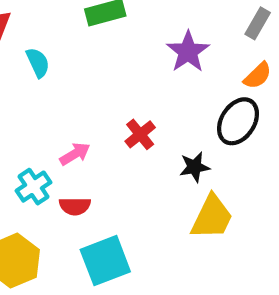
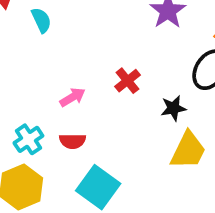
cyan cross: (33, 187) -> (28, 139), moved
cyan square: (105, 261) -> (98, 187), turned -33

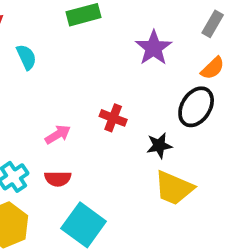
red cross: (128, 81) -> (113, 118), turned -30
yellow trapezoid: (188, 150) -> (174, 188), turned 87

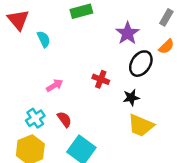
black ellipse: (196, 107) -> (141, 64), moved
pink arrow: (58, 134) -> (55, 85), moved
red semicircle: (58, 179) -> (64, 119), turned -126

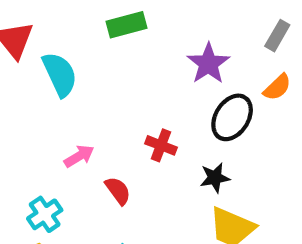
cyan semicircle: (44, 39) -> (60, 74), size x1.5
red semicircle: (64, 119) -> (118, 191), moved

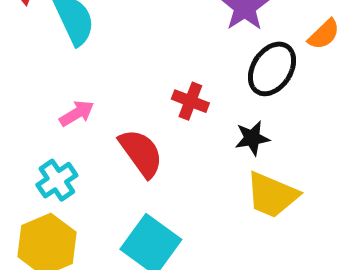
pink arrow: (79, 156) -> (77, 113), moved
red semicircle: (118, 191) -> (141, 153), size x1.5

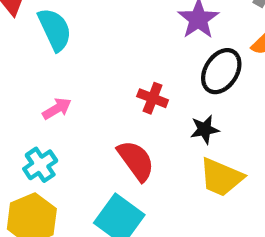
red semicircle: (141, 153) -> (136, 161), moved

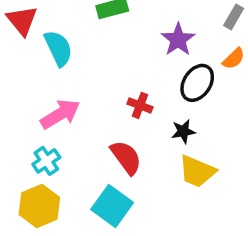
pink arrow: (57, 109) -> (60, 114), size x1.6

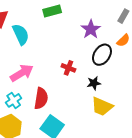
red semicircle: (126, 157) -> (41, 98), moved, turned 45

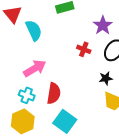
red cross: (68, 68) -> (84, 49), moved
cyan cross: (14, 100) -> (27, 95), turned -35

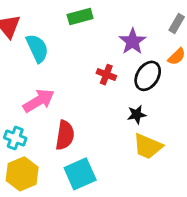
cyan cross: (27, 95) -> (15, 138), moved
cyan square: (65, 121) -> (80, 174), turned 30

